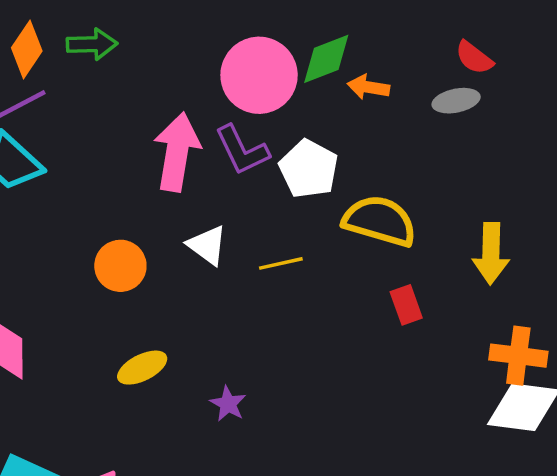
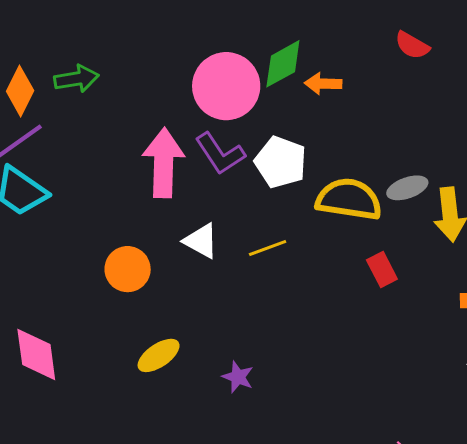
gray ellipse: (456, 101) -> (407, 188), moved

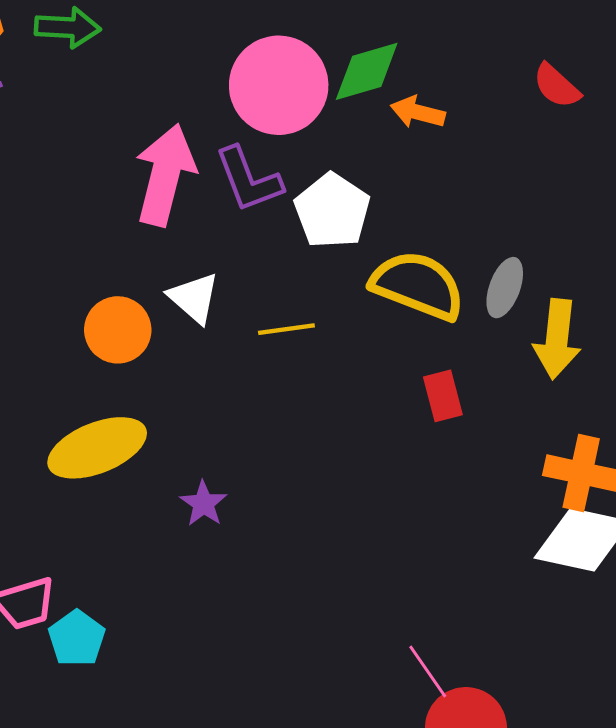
gray ellipse: (407, 188) -> (505, 288), turned -63
orange circle: (128, 269) -> (118, 330), moved
yellow ellipse: (159, 355) -> (97, 448), size x1.5

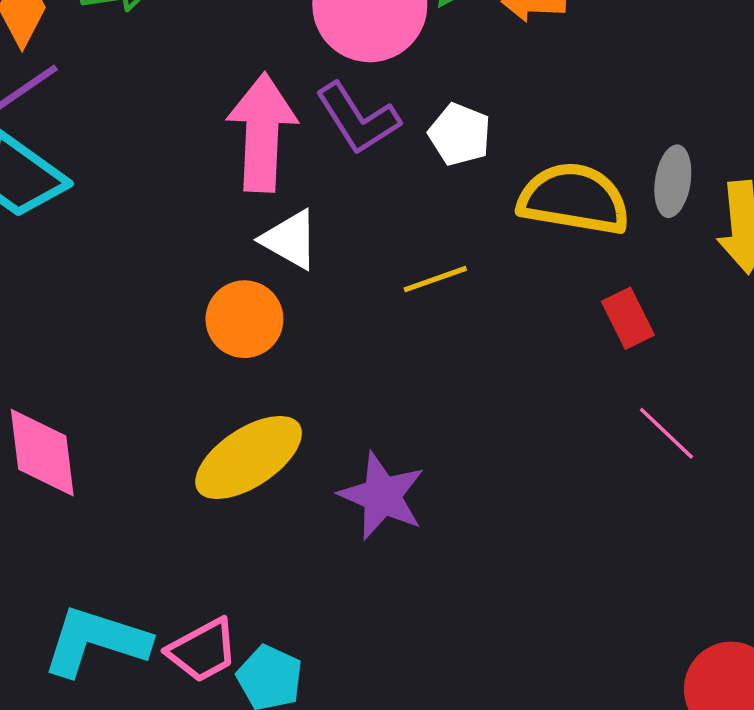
white pentagon: (332, 211) -> (460, 134), size x0.7
white triangle: (194, 298) -> (290, 240), moved
purple star: (204, 504) -> (382, 496), size x1.6
pink line: (428, 671) -> (666, 433), moved

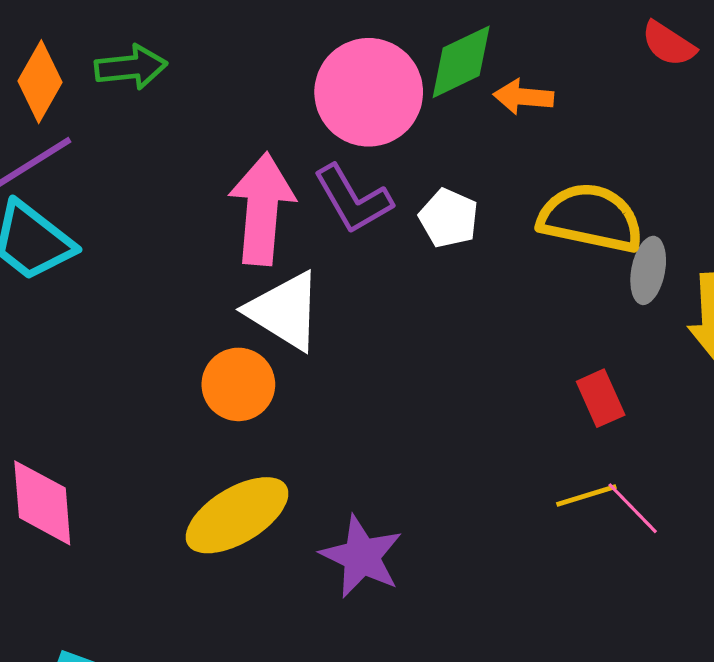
yellow semicircle: (574, 199) -> (591, 218), moved
white triangle: (290, 240) -> (285, 311), size x1.4
yellow line: (435, 279) -> (586, 495), moved

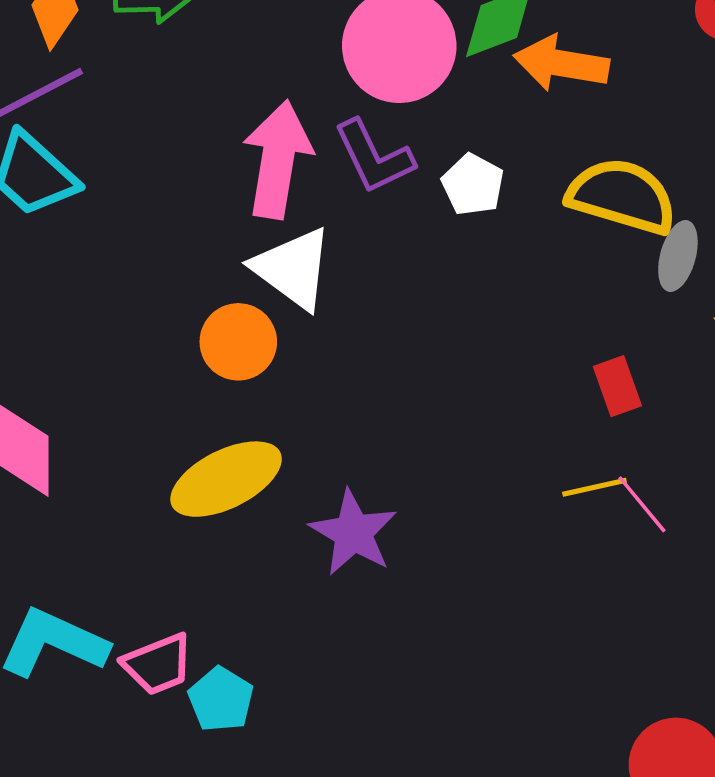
orange arrow: (523, 97) -> (561, 63), size x1.5

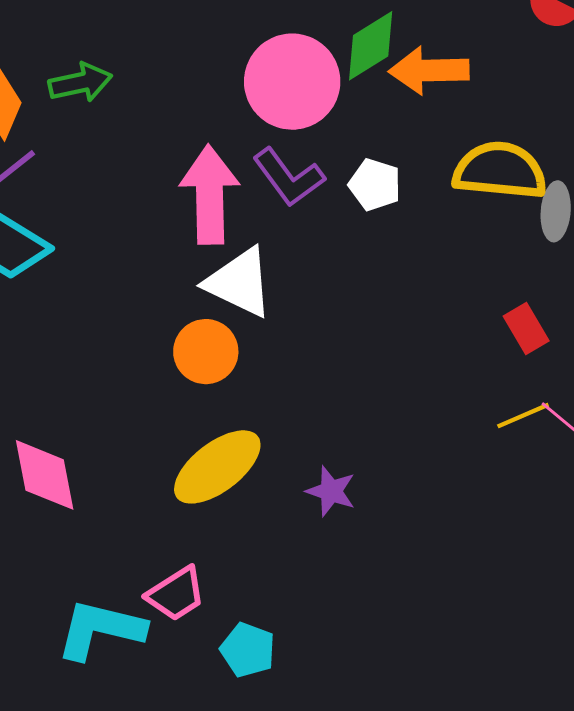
purple star: (353, 533) -> (331, 491), size x0.7
pink trapezoid: (158, 664) -> (176, 594), moved

